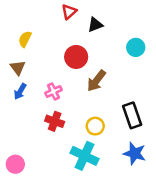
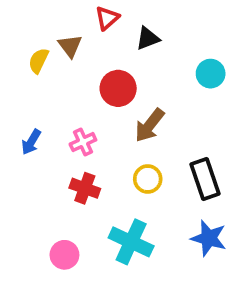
brown triangle: (18, 68) -> (70, 46), moved
yellow circle: (95, 126) -> (148, 179), moved
pink circle: (15, 164) -> (64, 255), moved

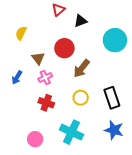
brown triangle: (70, 46) -> (38, 58), moved
cyan circle: (211, 74) -> (115, 40), size x1.5

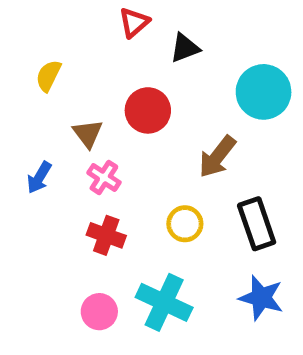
brown arrow: (82, 68) -> (217, 157), moved
pink cross: (45, 78) -> (104, 178), turned -32
pink circle: (35, 139) -> (99, 312), moved

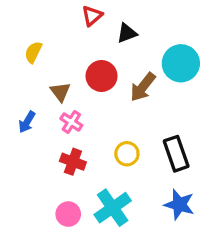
brown arrow: (217, 157) -> (143, 87), moved
cyan cross: (164, 302) -> (113, 208), turned 30

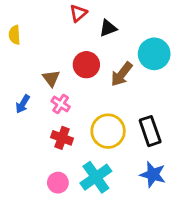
yellow semicircle: (33, 52) -> (15, 35), moved, turned -30
yellow circle: (127, 154) -> (108, 131), size x1.6

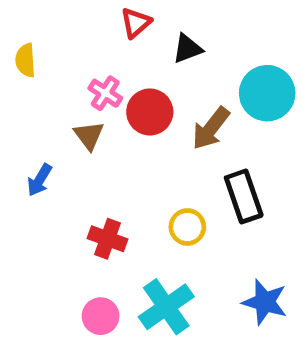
pink cross: (61, 104) -> (105, 93), moved
yellow circle: (108, 131) -> (187, 227), size x0.6
black rectangle: (150, 131) -> (244, 196), moved

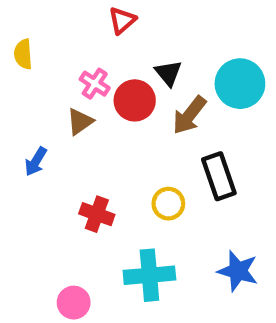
black triangle: (187, 49) -> (168, 73), moved, turned -48
brown triangle: (89, 135) -> (80, 121), turned 32
cyan cross: (166, 307) -> (149, 275), turned 30
pink circle: (101, 316) -> (74, 303), moved

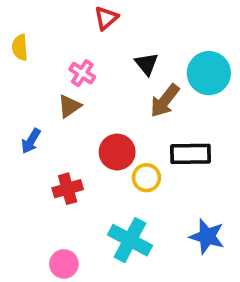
red circle: (135, 100) -> (117, 152), moved
black rectangle: (219, 176) -> (191, 154), turned -72
red cross: (97, 214) -> (68, 189), moved, turned -36
cyan cross: (149, 275) -> (130, 240), turned 33

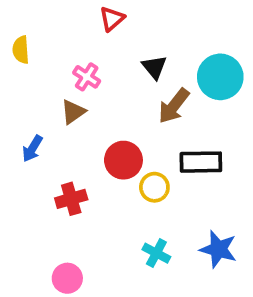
cyan cross: (130, 240) -> (156, 253), moved, size x0.6

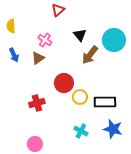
blue arrow: (32, 148) -> (14, 55), moved, turned -56
black rectangle: (201, 162) -> (105, 102), moved

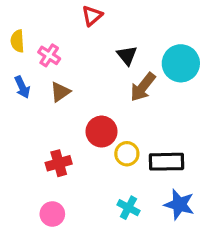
pink cross: (45, 40) -> (49, 55), moved
pink circle: (35, 144) -> (52, 214), moved

